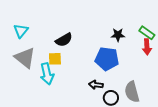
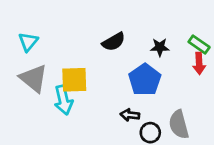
black semicircle: (64, 40) -> (114, 42), moved
yellow square: (55, 59) -> (74, 80), size x1.5
blue pentagon: (107, 59) -> (145, 80), turned 30

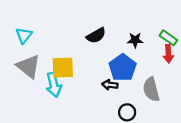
black arrow: (130, 115) -> (110, 85), moved
gray semicircle: (179, 124) -> (151, 89), moved

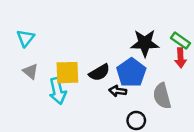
black semicircle: (96, 35) -> (99, 73), moved
black star: (135, 40) -> (145, 43), size x1.6
gray triangle: (28, 66) -> (30, 71), size x0.6

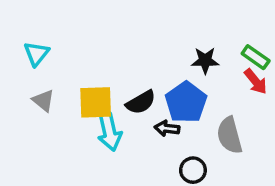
black star: (145, 43) -> (205, 61), size x0.7
red arrow: (180, 58) -> (256, 81), turned -36
cyan arrow: (58, 91) -> (109, 132), moved

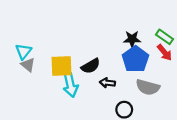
cyan triangle: (36, 54) -> (23, 51), moved
blue pentagon: (186, 102) -> (135, 59), moved
gray semicircle: (230, 135) -> (148, 87), turned -60

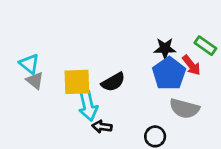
cyan triangle: (23, 51) -> (29, 64), turned -30
red arrow: (165, 53) -> (191, 65), moved
black arrow: (107, 83) -> (102, 127), moved

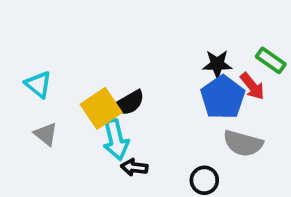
gray triangle: (35, 81) -> (46, 134), moved
yellow square: (77, 82) -> (101, 108), turned -32
black semicircle: (113, 82) -> (129, 103), moved

